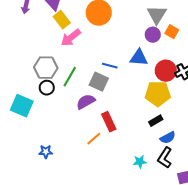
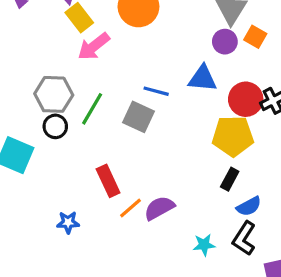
purple semicircle: (86, 102) -> (159, 208), moved
black rectangle: (156, 121) -> (230, 179), turned -32
red rectangle: (109, 122) -> (108, 181), moved
blue star: (46, 152) -> (68, 222), moved

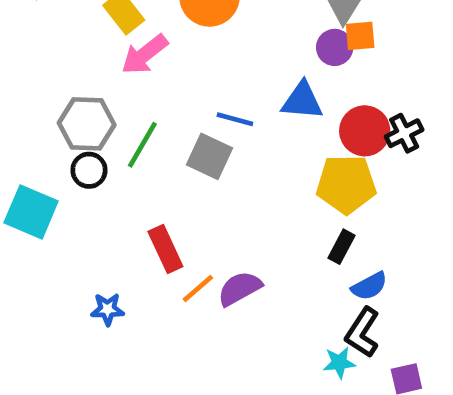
orange square: (255, 37) -> (360, 36), moved, turned -35
cyan star: (204, 245) -> (339, 363), moved

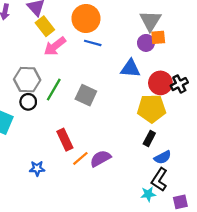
blue line: (235, 119) -> (93, 43), moved

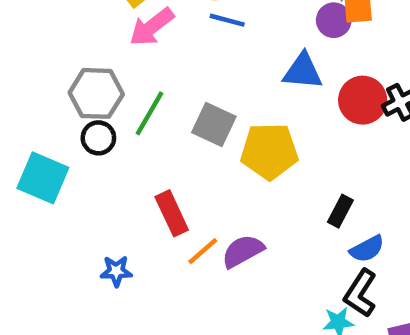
yellow pentagon: (152, 108) -> (269, 151), moved

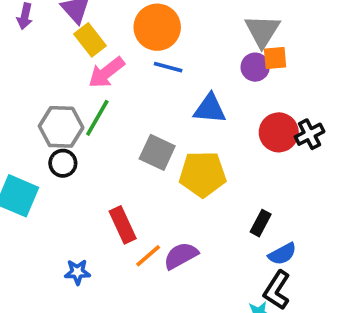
blue triangle: (303, 71) -> (210, 109), moved
green line: (149, 113) -> (97, 118), moved

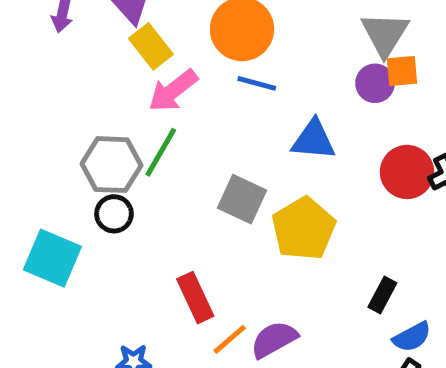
yellow pentagon: (203, 174) -> (304, 229), turned -30

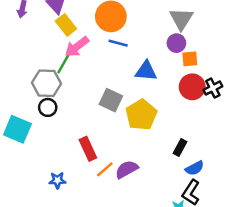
orange square: (402, 71) -> (190, 59), moved
green line: (161, 152) -> (65, 61), moved

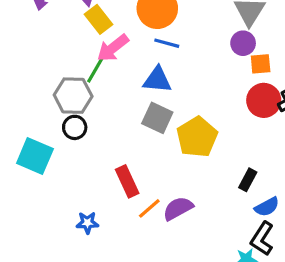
blue triangle: (146, 71) -> (157, 80), moved

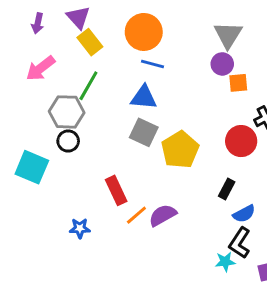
pink arrow: (113, 48) -> (41, 68), moved
red circle: (264, 100) -> (241, 141), moved

